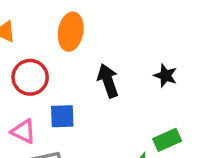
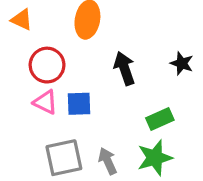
pink triangle: (23, 131) -> (45, 102), moved
green rectangle: (167, 140) -> (160, 119), moved

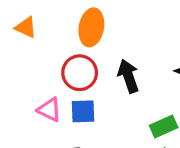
red circle: (47, 65) -> (80, 73), moved

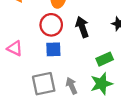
pink triangle: (49, 110) -> (15, 48), moved

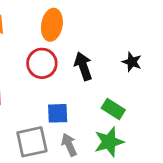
blue square: (53, 49) -> (58, 113), moved
green rectangle: (105, 59) -> (113, 109), turned 56

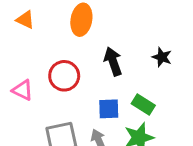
red circle: (42, 63) -> (64, 76), moved
blue square: (58, 113) -> (109, 109), moved

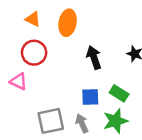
orange triangle: (25, 20) -> (33, 19), moved
red circle: (64, 76) -> (34, 53), moved

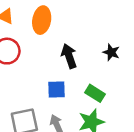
blue square: (90, 97) -> (57, 90), moved

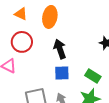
black arrow: (69, 56) -> (60, 49), moved

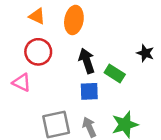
green rectangle: (93, 76) -> (115, 74), moved

